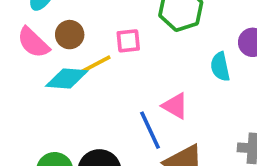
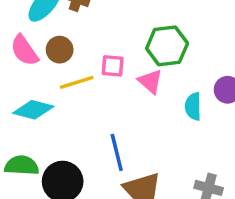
cyan diamond: (67, 79) -> (33, 110), moved
pink triangle: (175, 106) -> (150, 81), moved

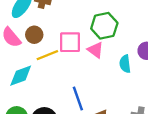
pink square: (113, 66) -> (70, 42), size x1.5
cyan diamond: (33, 110) -> (21, 76), turned -30

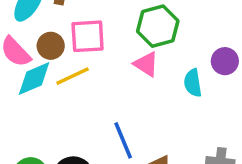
pink square: (70, 42) -> (88, 36), moved
cyan diamond: (21, 76) -> (34, 79), moved

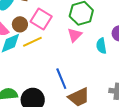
pink square: (88, 36) -> (41, 19), turned 35
pink triangle: (146, 64) -> (75, 35), turned 42

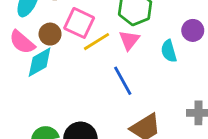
yellow line: (32, 42) -> (96, 42), moved
blue line: (61, 79) -> (123, 81), moved

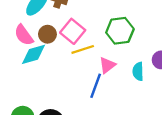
pink triangle: (129, 40) -> (107, 65), moved
blue line: (123, 81) -> (96, 86), turned 35

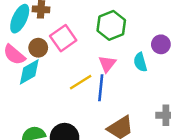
pink square: (73, 31) -> (63, 38), turned 30
yellow line: (83, 49) -> (81, 82), moved

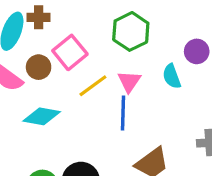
cyan diamond: (29, 72) -> (42, 116), moved, turned 44
yellow line: (81, 82) -> (93, 86), moved

